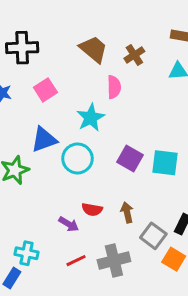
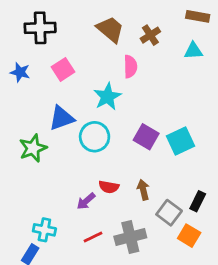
cyan square: (165, 163) -> (180, 141), turned -32
purple arrow: (69, 224) -> (86, 201), turned 108

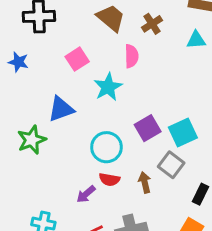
pink square: (63, 69) -> (77, 59), moved
cyan circle: (95, 137) -> (106, 147), moved
purple square: (146, 137) -> (148, 128), turned 30
gray square: (169, 213) -> (171, 165), moved

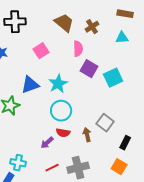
cyan star: (108, 87) -> (58, 84), moved
purple square: (148, 128) -> (89, 69), moved, turned -30
cyan square: (183, 132) -> (113, 78), moved

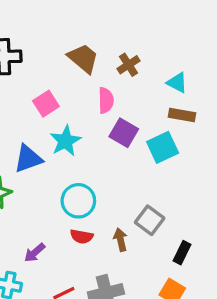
brown rectangle: (125, 14) -> (182, 115), moved
cyan triangle: (122, 38) -> (177, 83), turned 32
cyan star: (58, 84) -> (65, 141), moved
purple arrow: (47, 143) -> (35, 253), moved

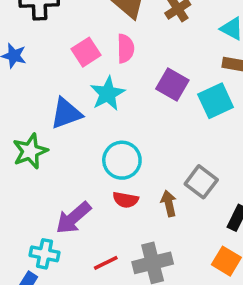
pink semicircle: (106, 100) -> (126, 49), moved
purple arrow: (35, 253) -> (73, 218), size x1.5

